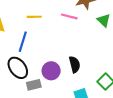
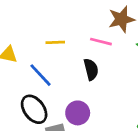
blue line: (23, 42) -> (40, 75), turned -60
black semicircle: (75, 64) -> (91, 69), moved

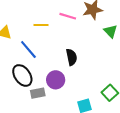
pink line: (101, 42) -> (68, 16), moved
black semicircle: (91, 69) -> (72, 57), moved

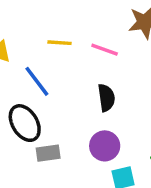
pink line: (68, 16) -> (105, 50), moved
purple circle: (56, 80) -> (105, 146), moved

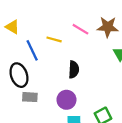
yellow line: (60, 43) -> (54, 39), moved
pink line: (105, 50) -> (80, 29), moved

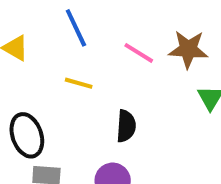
yellow line: (54, 39) -> (79, 83), moved
blue line: (32, 50) -> (76, 28), moved

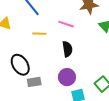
pink line: (139, 53) -> (66, 24), moved

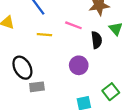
black semicircle: (67, 49) -> (97, 40), moved
purple circle: (67, 77) -> (79, 65), moved

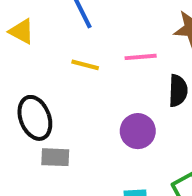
pink line: (73, 25) -> (141, 57), turned -35

